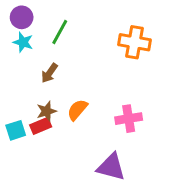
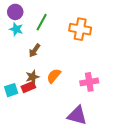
orange cross: (135, 42) -> (80, 29), moved

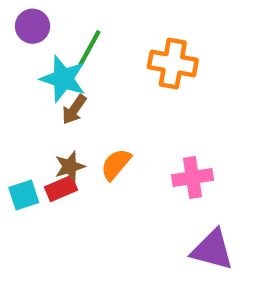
cyan star: (16, 29) -> (63, 79), moved, size x1.5
purple triangle: (77, 115) -> (212, 250), moved

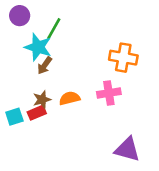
orange cross: (173, 63) -> (123, 58), moved
orange semicircle: (116, 164) -> (70, 98), turned 36
pink cross: (193, 177) -> (109, 93), moved

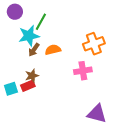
cyan star: (38, 47) -> (29, 36), turned -30
orange cross: (123, 58) -> (94, 44), turned -30
orange semicircle: (70, 98) -> (53, 50), moved

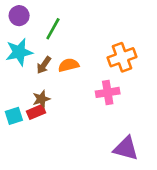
cyan star: (29, 36) -> (19, 52), moved

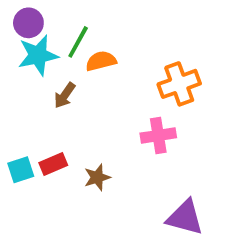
cyan star: (19, 52) -> (38, 55), moved
orange semicircle: (69, 65) -> (101, 61), moved
brown star: (41, 99) -> (97, 177), moved

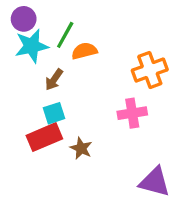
red rectangle: (53, 164) -> (44, 137), size x1.5
cyan square: (21, 170) -> (54, 113), moved
brown star: (97, 177) -> (81, 148), turned -30

